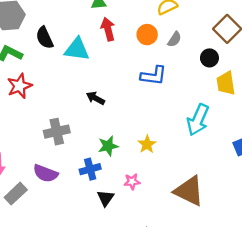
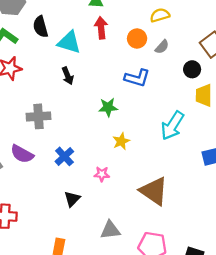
black arrow: (95, 98) -> (68, 76), moved, turned -150
green star: (108, 146) -> (108, 107), moved
blue cross: (90, 169) -> (64, 156), turned -36
black triangle: (106, 198) -> (72, 199), moved

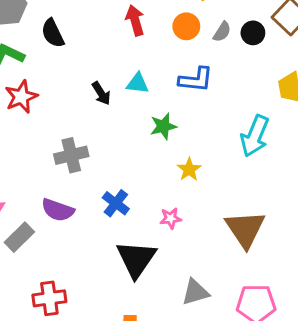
cyan triangle: (69, 42) -> (138, 83), moved, size x0.7
black circle: (192, 69) -> (253, 33), moved
brown triangle: (154, 191) -> (245, 229), turned 32
black triangle: (72, 199) -> (136, 259), size x1.8

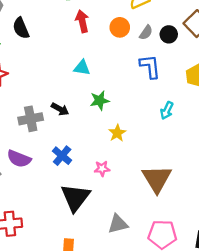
blue L-shape: (196, 80) -> (150, 67), moved, turned -105
black arrow: (101, 93) -> (60, 109), moved, turned -30
cyan arrow: (255, 136) -> (167, 110), size x0.6

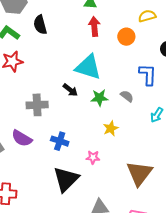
gray semicircle: (146, 33) -> (127, 96), moved, turned -96
cyan triangle: (82, 68) -> (88, 67), size x1.8
black arrow: (60, 109) -> (70, 90), moved
blue cross: (62, 156) -> (60, 141), turned -30

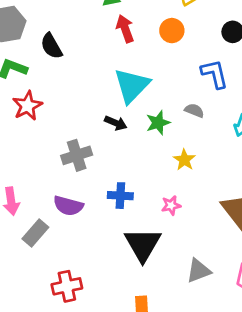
cyan triangle: (88, 67) -> (132, 86), turned -48

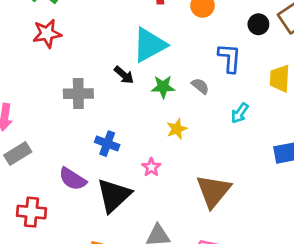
pink star: (171, 205) -> (151, 167), turned 30
purple semicircle: (68, 206) -> (73, 179), moved

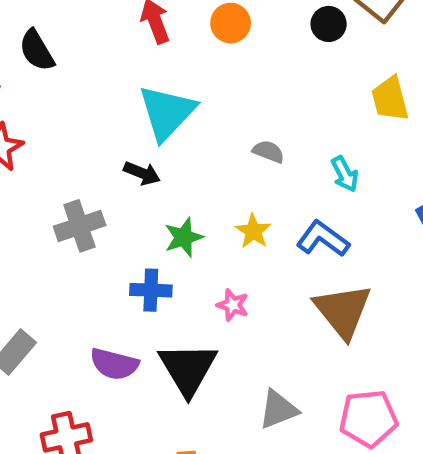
blue L-shape: (230, 58) -> (323, 239), moved, turned -40
green star: (163, 87) -> (184, 237), moved
cyan arrow: (240, 113) -> (345, 174), turned -45

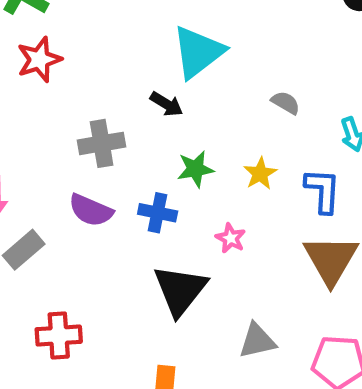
blue L-shape: (323, 239) -> (323, 191), turned 48
purple semicircle: (114, 364) -> (91, 210), moved

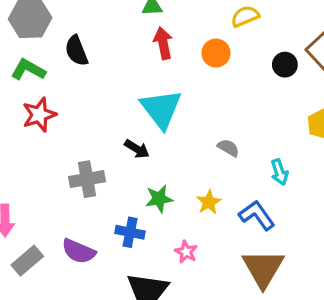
cyan triangle: (198, 52) -> (161, 109), turned -30
blue L-shape: (323, 191) -> (257, 215), turned -39
purple semicircle: (91, 210) -> (79, 251), moved

